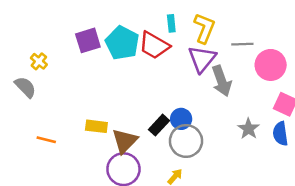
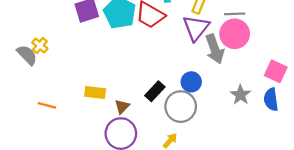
yellow cross: (39, 61) -> (40, 46), moved
pink circle: (271, 65) -> (235, 34), moved
blue circle: (181, 119) -> (191, 82), moved
brown triangle: (125, 141) -> (122, 107), size x0.6

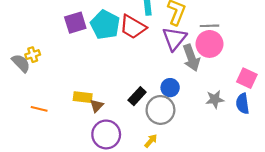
yellow cross: (40, 46) -> (33, 55), turned 32
gray star: (241, 95) -> (215, 99), turned 30
brown triangle: (122, 107) -> (97, 106), moved

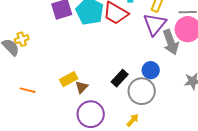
yellow rectangle: (83, 97) -> (69, 79), turned -36

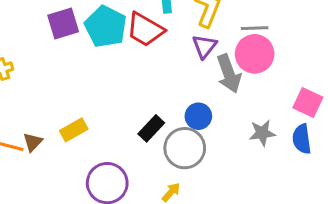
purple triangle: (155, 24) -> (204, 46), size x0.7
brown triangle: (82, 87) -> (33, 142), moved

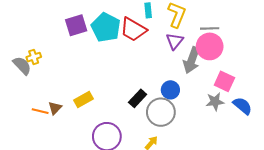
gray arrow: (229, 74) -> (192, 60), turned 40
pink square: (308, 103) -> (224, 81), moved
blue semicircle: (302, 139) -> (242, 106), turned 138

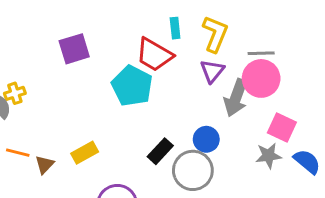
cyan pentagon: (106, 27) -> (132, 86), moved
orange line: (40, 111) -> (18, 153), moved

